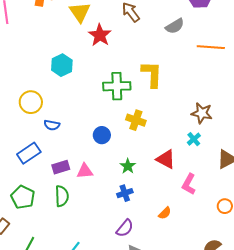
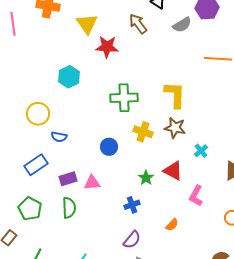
gray semicircle: (175, 26) -> (182, 25), moved
red star: (100, 35) -> (107, 47), turned -30
yellow L-shape: (152, 74) -> (175, 95), moved
brown star: (202, 113) -> (175, 128), moved
green star: (128, 166) -> (146, 178), moved

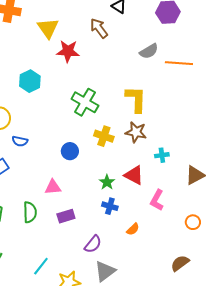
gray semicircle: (182, 25) -> (149, 51), moved
green cross: (124, 98) -> (85, 102), turned 32
cyan cross: (201, 151) -> (162, 155), turned 32
purple rectangle: (68, 179) -> (66, 216), moved
blue cross: (132, 205) -> (110, 206), moved, turned 35

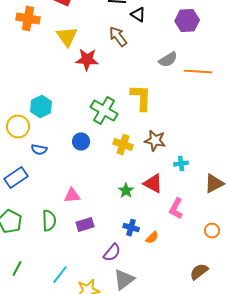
cyan hexagon: (30, 81) -> (41, 107), moved
yellow L-shape: (136, 99) -> (141, 98), moved
blue circle: (70, 151) -> (81, 142), moved
blue cross: (110, 206) -> (131, 228), moved

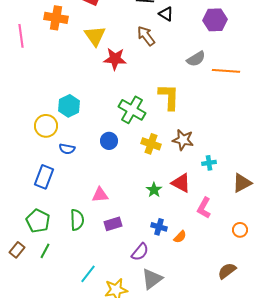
blue rectangle: (16, 178) -> (44, 177), turned -35
green line: (17, 269) -> (45, 251), moved

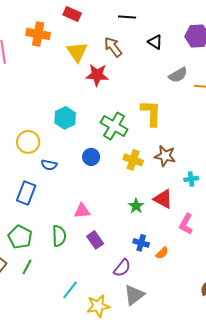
black triangle: (166, 14) -> (155, 42), moved
brown arrow: (146, 36) -> (113, 47), moved
cyan hexagon: (69, 106) -> (65, 118), moved
purple rectangle: (113, 224) -> (95, 240), turned 72

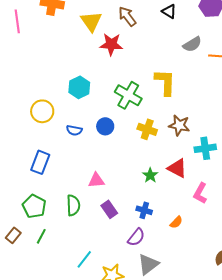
blue semicircle: (49, 165) -> (74, 130), moved
cyan cross: (191, 179) -> (205, 148), size x1.5
blue cross: (141, 243) -> (144, 210), moved

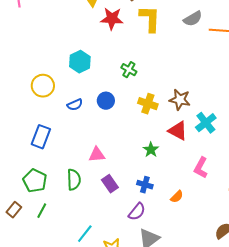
yellow L-shape: (165, 82) -> (150, 19), moved
green cross: (128, 95) -> (129, 70), size x0.6
blue semicircle: (74, 130) -> (75, 105), turned -35
cyan cross: (205, 148) -> (206, 123), turned -30
red triangle: (177, 168) -> (178, 131), moved

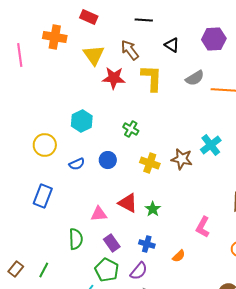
cyan cross: (206, 123) -> (211, 145), moved
red triangle: (178, 131) -> (128, 203), moved
green pentagon: (35, 181) -> (107, 270), moved

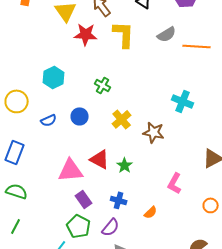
cyan cross: (211, 145) -> (183, 101), turned -30
brown star: (182, 159) -> (154, 132), moved
yellow cross: (150, 163) -> (122, 119), turned 30
pink triangle: (99, 214) -> (71, 170), size x1.5
green semicircle: (76, 239) -> (17, 191), moved, turned -70

